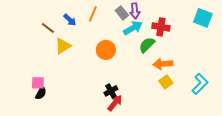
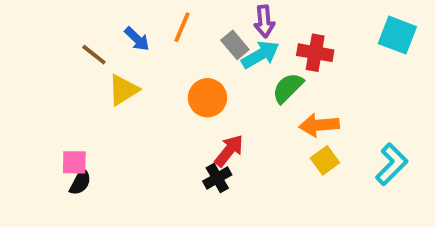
gray rectangle: (122, 13) -> (235, 45), moved
red arrow: (115, 103) -> (229, 151), moved

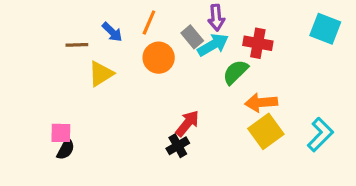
brown line: (94, 55) -> (77, 45), turned -40
orange circle: (207, 98) -> (159, 58), moved
yellow square: (325, 160) -> (266, 131), size x1.5

